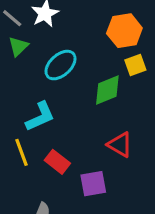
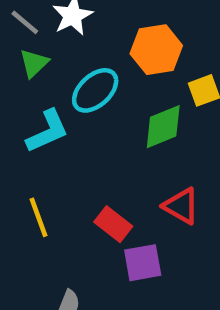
orange hexagon: (124, 31) -> (156, 50), moved
cyan L-shape: (40, 117) -> (48, 131), moved
red rectangle: (57, 162) -> (113, 224), moved

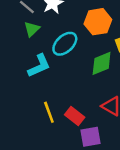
yellow line: (38, 217) -> (49, 112), moved

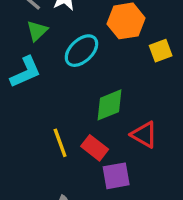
green diamond: (102, 63) -> (110, 105), moved
cyan L-shape: (39, 66) -> (25, 72), moved

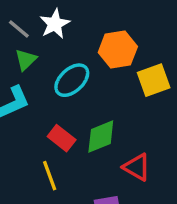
yellow square: (161, 51) -> (154, 80), size x1.4
red rectangle: (95, 148) -> (62, 138), moved

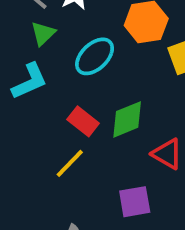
yellow line: (50, 176) -> (70, 163), turned 64

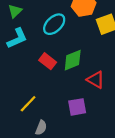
green triangle: (43, 33) -> (15, 11), moved
yellow line: (70, 163) -> (28, 104), moved

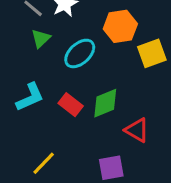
green triangle: (15, 11) -> (41, 38), moved
cyan L-shape: (17, 38) -> (30, 97), moved

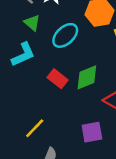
green triangle: (41, 38) -> (32, 23), turned -36
cyan L-shape: (30, 97) -> (23, 55), moved

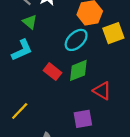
cyan ellipse: (65, 35) -> (76, 40), moved
yellow line: (35, 128) -> (20, 111), moved

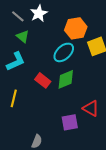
red triangle: (102, 91) -> (91, 108), moved
yellow line: (20, 111) -> (14, 98), moved, turned -30

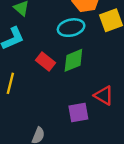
cyan ellipse: (64, 52) -> (71, 28), turned 30

